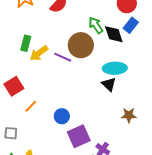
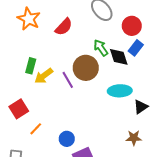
purple line: (63, 57) -> (68, 80), turned 36
black triangle: (109, 84) -> (141, 107), moved, turned 42

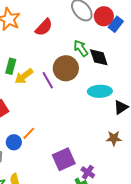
red circle: (132, 26) -> (104, 16), moved
blue rectangle: (136, 48) -> (116, 24), moved
orange line: (36, 129) -> (29, 133), moved
blue circle: (67, 139) -> (14, 142), moved

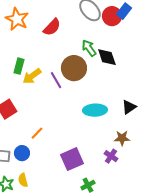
blue rectangle: (116, 24) -> (124, 11), moved
cyan ellipse: (100, 91) -> (95, 110), moved
blue circle: (14, 142) -> (22, 153), moved
purple cross: (88, 172) -> (111, 156), moved

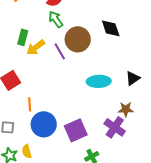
green arrow: (89, 48) -> (56, 19), moved
orange line: (37, 133) -> (30, 104), moved, turned -48
blue circle: (22, 153) -> (44, 124), moved, size x1.6
purple cross: (111, 156) -> (115, 127), size x1.5

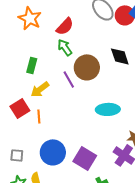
yellow arrow: (36, 47) -> (40, 89), moved
orange line: (30, 104) -> (39, 116), moved
purple square: (76, 130) -> (85, 158), turned -35

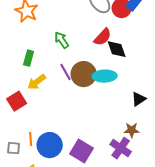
red semicircle: (65, 26) -> (103, 37), moved
brown circle: (87, 67) -> (84, 74), moved
cyan ellipse: (108, 109) -> (105, 76), moved
orange line: (39, 116) -> (31, 139), moved

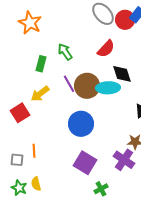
black diamond: (117, 49) -> (122, 74), moved
green rectangle: (29, 58) -> (41, 64), moved
blue circle: (50, 145) -> (81, 124), moved

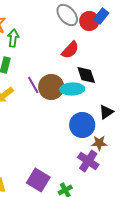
green arrow: (65, 52) -> (13, 38), moved, turned 42
blue circle: (81, 124) -> (82, 125), moved
purple square: (85, 163) -> (38, 180), moved

